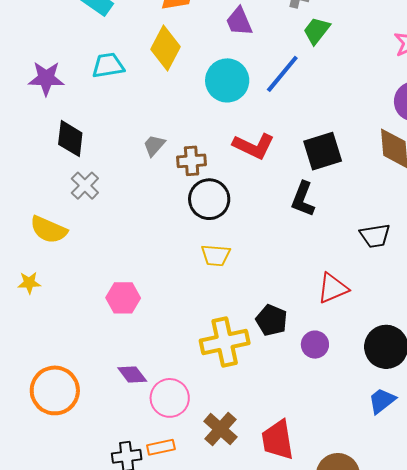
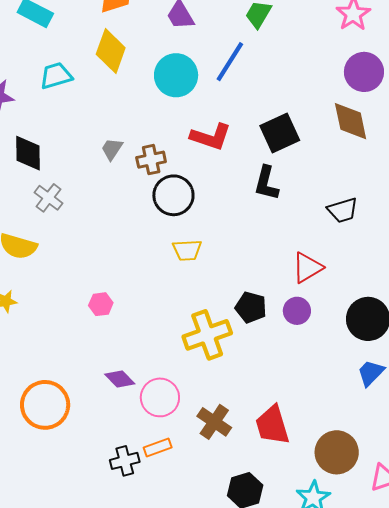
pink hexagon: (123, 298) -> (101, 304), size x0.7
purple circle: (315, 345) -> (297, 311), moved

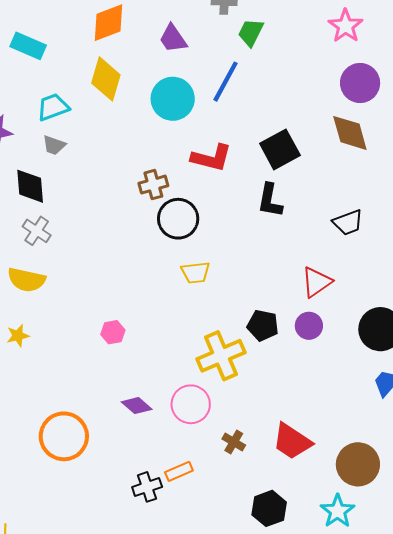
gray trapezoid: (112, 149) -> (54, 145), moved, turned -100
gray cross: (49, 198) -> (37, 231), moved
pink circle: (160, 397) -> (191, 404), moved
brown cross: (214, 422) -> (234, 442), size x0.7
red trapezoid: (272, 425) -> (292, 441), turned -36

